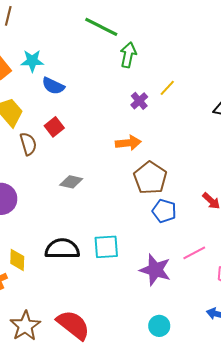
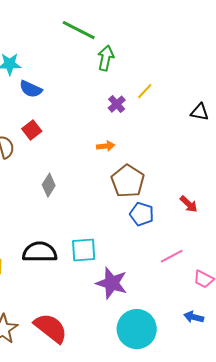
orange arrow: (128, 143) -> (106, 146), size x0.7
gray diamond: (71, 182) -> (49, 185), turned -70
purple star: (155, 270) -> (112, 283), moved
cyan circle: (159, 326) -> (137, 329), size x1.8

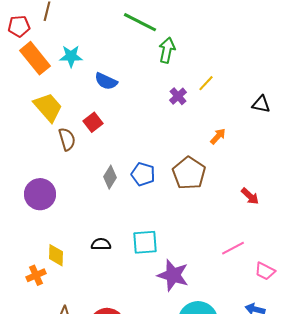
blue semicircle: (31, 89) -> (106, 81), moved
orange arrow: (106, 146) -> (218, 136), moved, turned -42
blue pentagon: (142, 214) -> (143, 174), moved
black semicircle: (40, 252) -> (101, 244), size x0.6

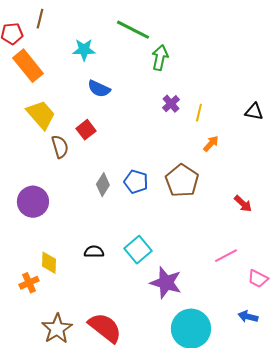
cyan star: (71, 56) -> (84, 50), moved
yellow line: (206, 83) -> (199, 113), moved, turned -30
cyan square: (145, 242) -> (138, 250), turned -36

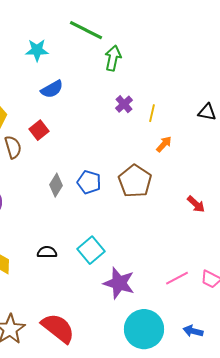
blue semicircle: (99, 89) -> (52, 89), turned -55
pink line: (226, 256) -> (177, 278), moved
blue arrow: (248, 317) -> (193, 331), moved

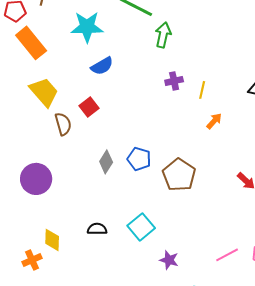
cyan star: (37, 50) -> (87, 27), size x1.4
purple cross: (124, 104) -> (174, 81), turned 30
brown pentagon: (135, 181) -> (179, 175), moved
purple star: (119, 283) -> (169, 260), size x0.6

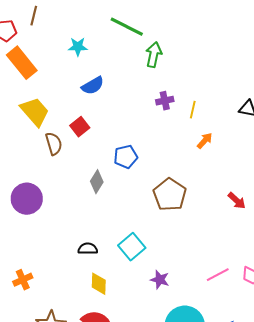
cyan star: (87, 27) -> (78, 47), size x0.6
blue pentagon: (139, 159) -> (126, 157), moved, turned -30
yellow diamond: (52, 240) -> (99, 284), moved

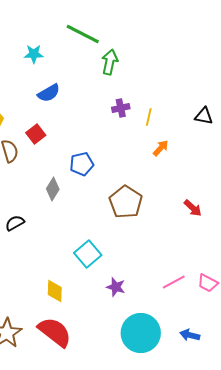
black semicircle: (88, 249) -> (15, 223), moved, turned -30

